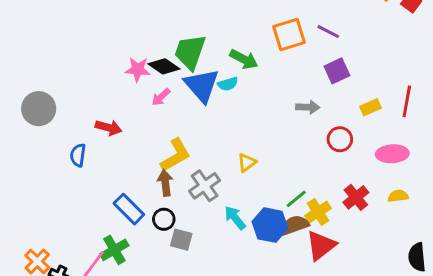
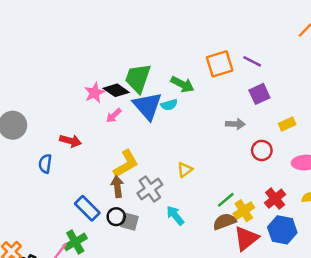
pink star: (138, 69) -> (95, 93), turned -30
blue hexagon: (270, 225) -> (282, 230), moved
gray square: (181, 240) -> (129, 221), moved

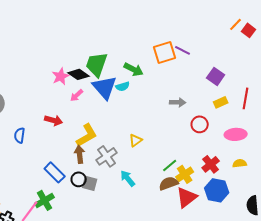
purple line: (252, 61) -> (183, 50), moved
purple square: (259, 94) -> (216, 76), moved, turned -30
red arrow: (70, 141) -> (54, 120), moved

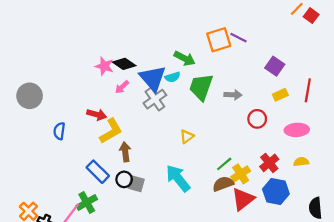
green trapezoid: (97, 64) -> (201, 87), moved
pink star: (61, 76) -> (104, 66), turned -30
yellow L-shape: (87, 135) -> (111, 131), moved
gray cross: (107, 156) -> (155, 99), moved
cyan arrow: (128, 178) -> (178, 178), size x1.5

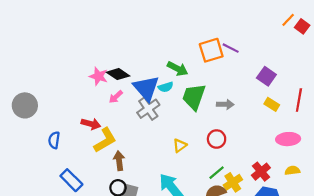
yellow rectangle: (280, 95) -> (272, 104), turned 56
red circle: (257, 119) -> (217, 139), moved
blue rectangle: (98, 172) -> (71, 180), moved

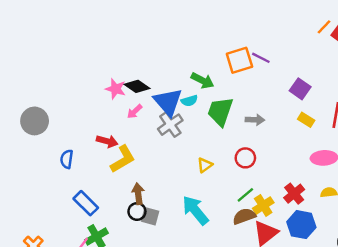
brown arrow: (119, 161) -> (138, 194), moved

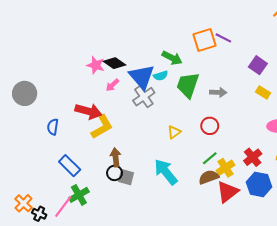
red arrow: (107, 141) -> (88, 111), size x1.4

